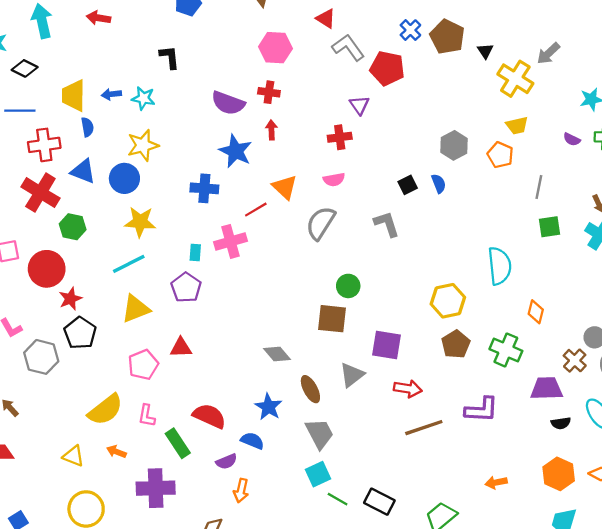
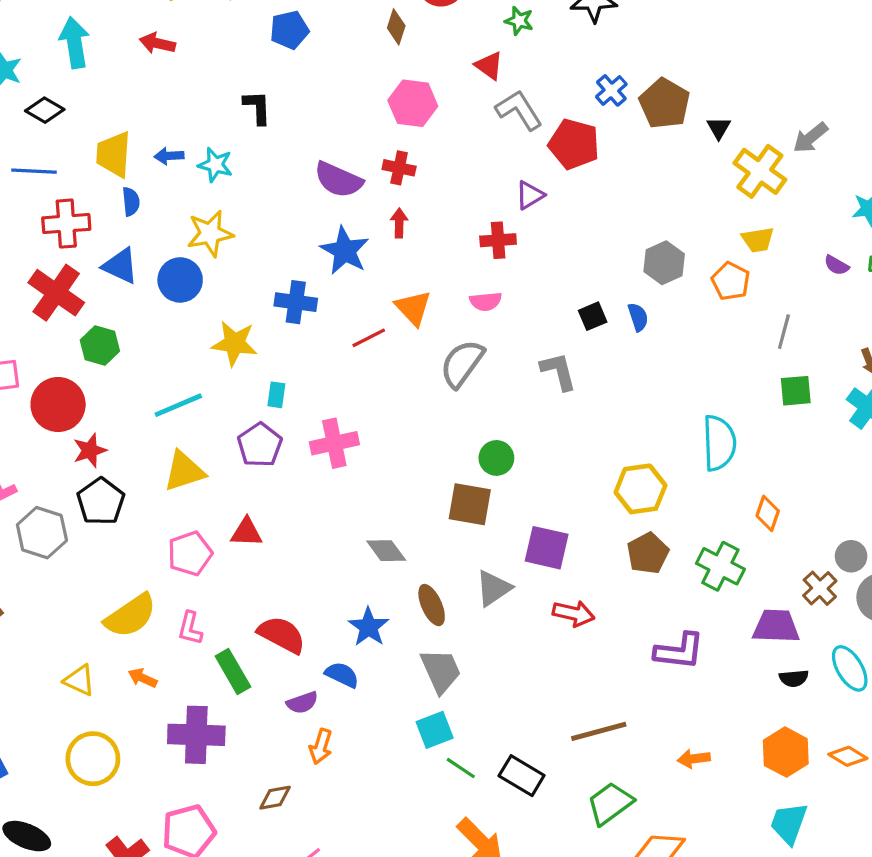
purple triangle: (359, 105) -> (530, 195), turned 30
yellow star: (140, 222) -> (234, 343), moved
pink cross: (230, 241) -> (334, 443), moved
brown line: (424, 428) -> (599, 731), moved

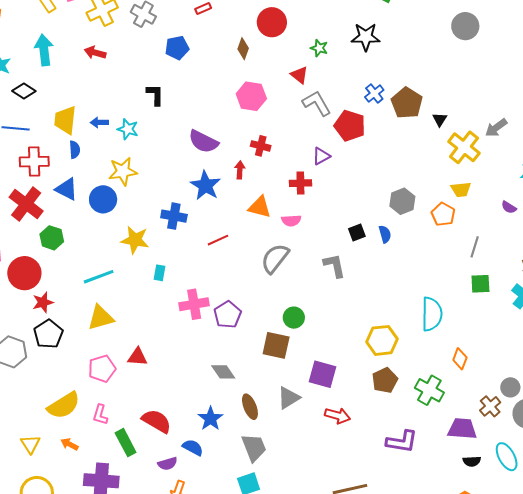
red cross: (399, 168) -> (261, 146), moved
orange triangle: (413, 308) -> (260, 207), moved, turned -35
purple pentagon: (260, 445) -> (228, 315), moved
yellow triangle: (79, 680) -> (30, 444), turned 30

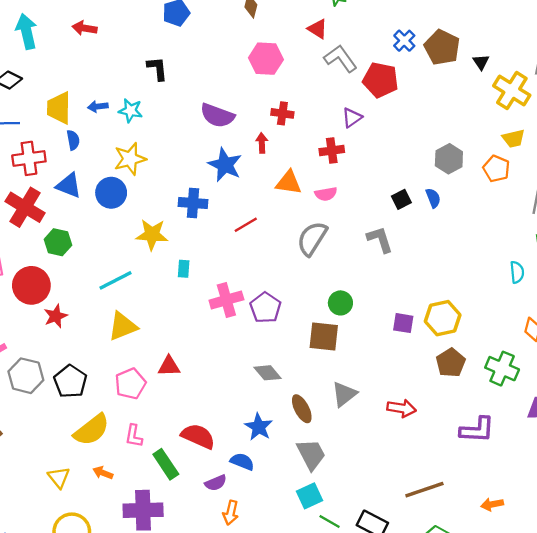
cyan semicircle: (432, 314) -> (517, 272), moved, size x0.6
black pentagon: (48, 334) -> (70, 381), moved
purple square: (323, 374) -> (403, 323), moved, size x0.7

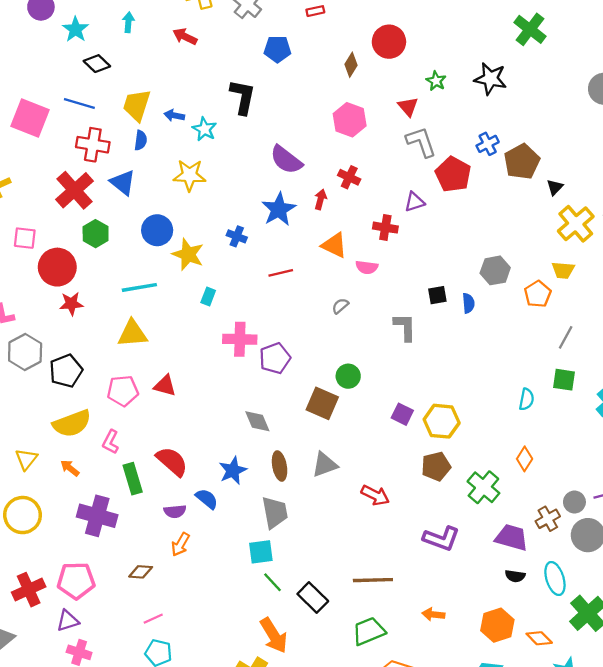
cyan arrow: (26, 31) -> (128, 22), size x0.6
black L-shape: (157, 69) -> (243, 97), size x1.4
blue circle: (111, 193) -> (157, 230), moved
blue cross: (193, 203) -> (237, 236), size x0.7
gray semicircle: (312, 238) -> (340, 306), size x0.5

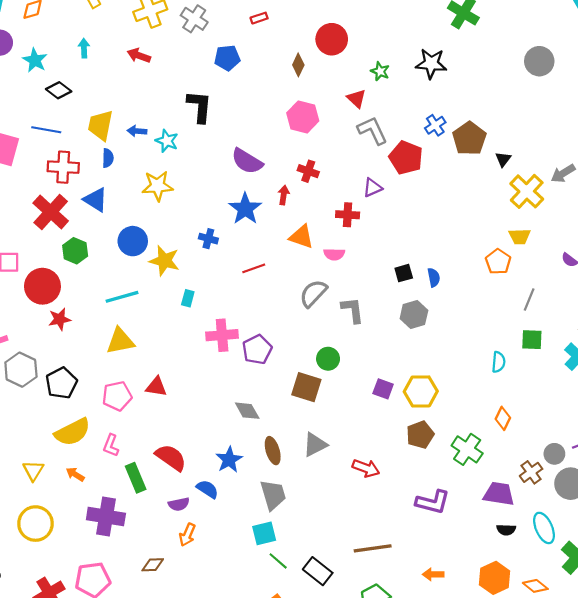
gray hexagon: (495, 270) -> (414, 315), moved
gray semicircle: (340, 306) -> (313, 293), size x1.8
gray L-shape: (405, 327) -> (353, 310), moved

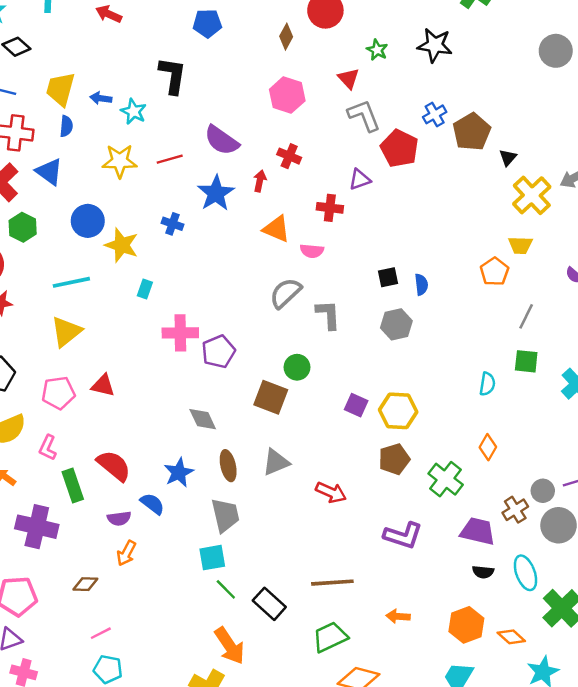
red line: (254, 268) -> (170, 159), moved
yellow triangle: (120, 341) -> (66, 332), turned -32

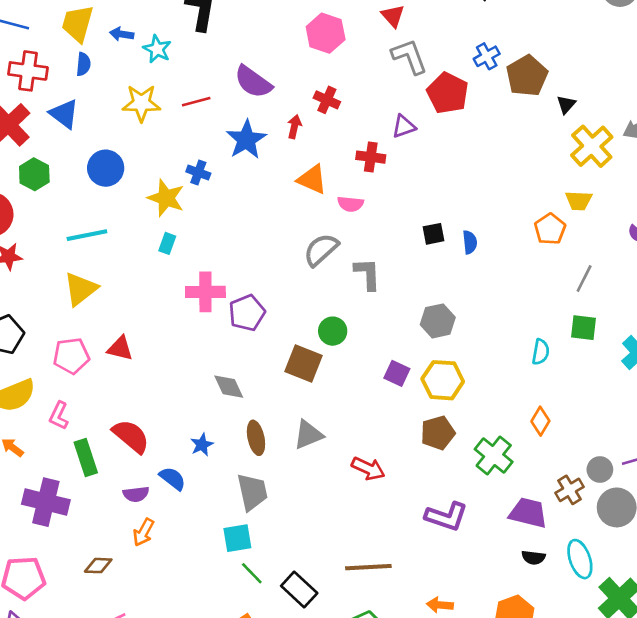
yellow star: (122, 245) -> (166, 198), moved
gray hexagon: (396, 324) -> (438, 321), moved
blue star: (179, 473) -> (202, 445), size x0.7

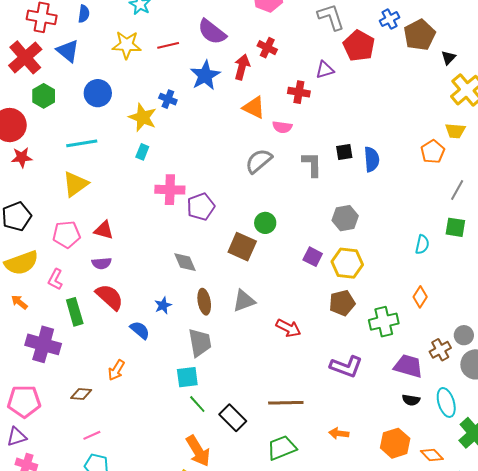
red arrow: (294, 127) -> (242, 67), size x1.4
blue semicircle: (470, 242) -> (372, 159), size x1.4
gray L-shape: (367, 274) -> (312, 164), moved
green cross: (494, 455) -> (384, 322), turned 36
purple semicircle: (136, 494) -> (102, 263), moved

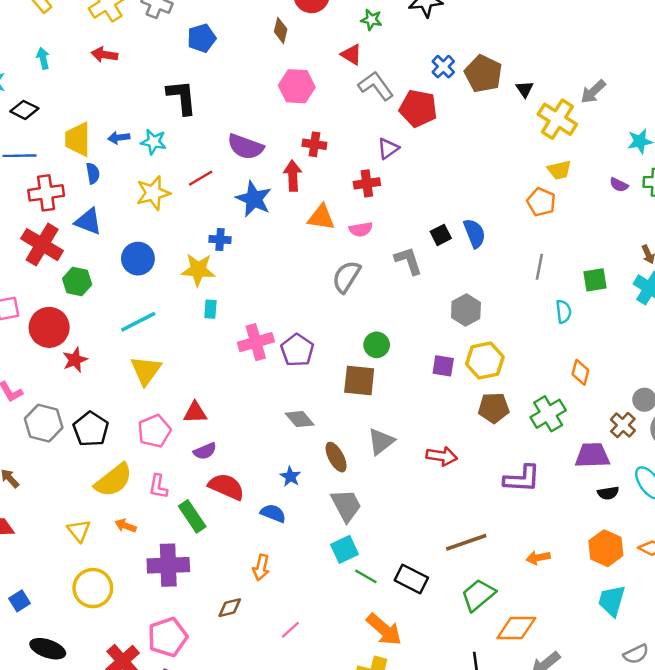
gray line: (457, 190) -> (539, 267), moved
brown pentagon: (342, 303) -> (494, 408), turned 30
pink line: (92, 435) -> (290, 630), moved

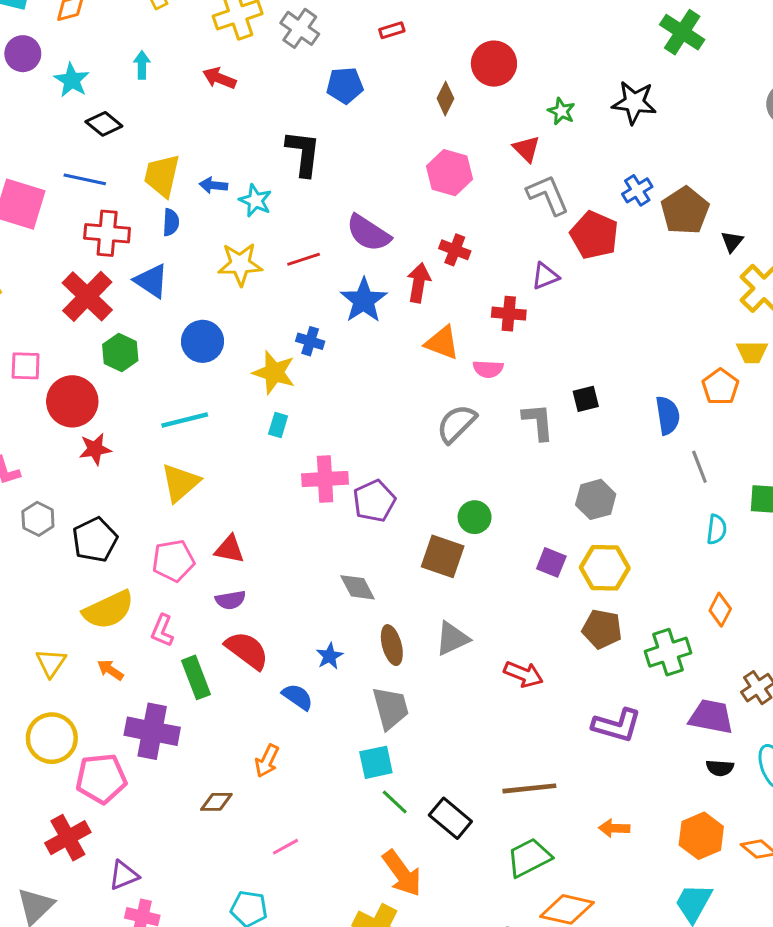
blue semicircle: (474, 233) -> (668, 415), moved
gray line: (539, 267) -> (699, 467), turned -45
gray hexagon: (44, 423) -> (38, 519), size x0.7
pink pentagon: (167, 637) -> (101, 778), moved

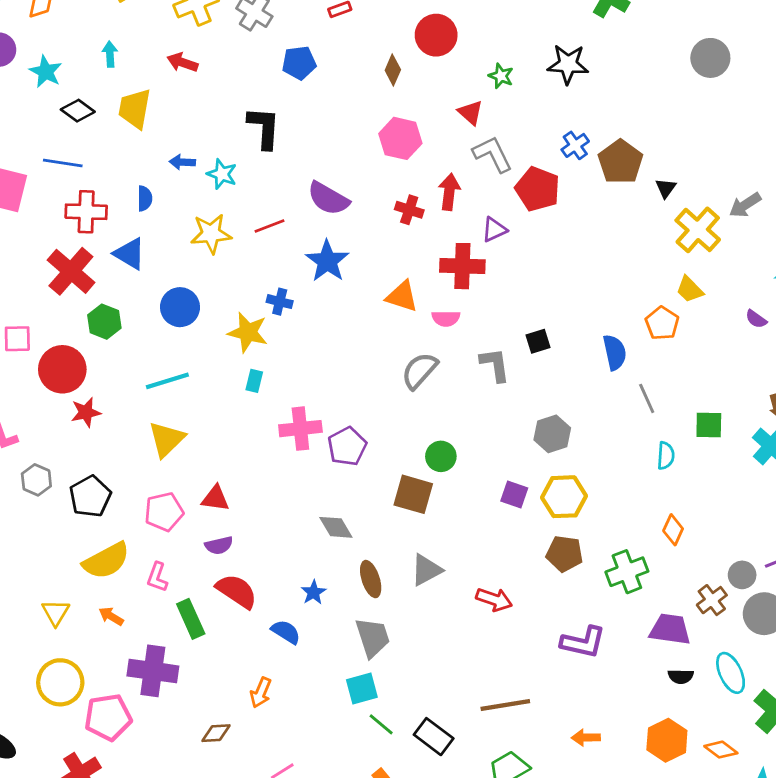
yellow trapezoid: (162, 176) -> (135, 109), moved
red arrow: (419, 283) -> (449, 192), moved
red cross: (509, 314) -> (462, 266), size x1.4
yellow trapezoid: (752, 352) -> (690, 290), turned 48

